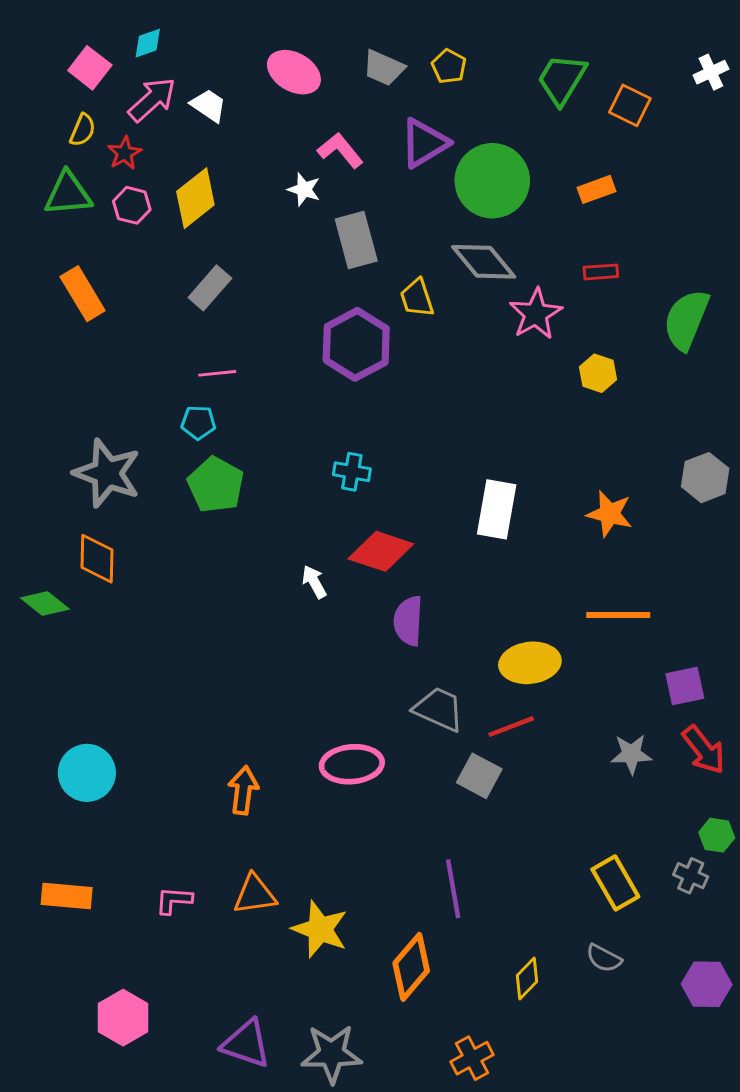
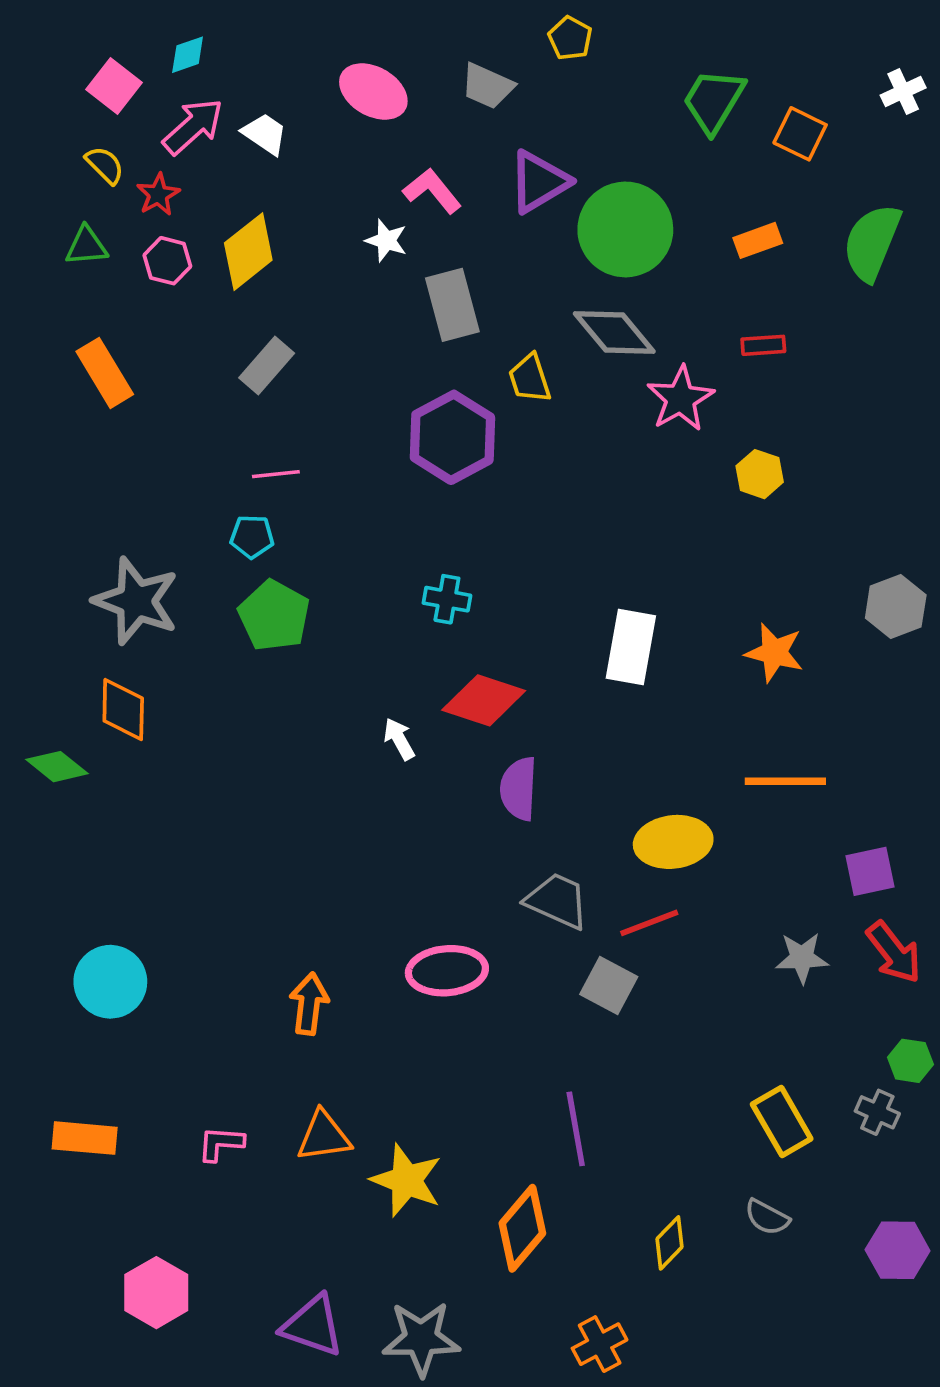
yellow pentagon: (449, 66) -> (570, 38), moved
yellow semicircle: (83, 130) -> (105, 165), turned -68
green triangle: (68, 194) -> (86, 246), size x0.7
green semicircle: (686, 320) -> (872, 242), moved

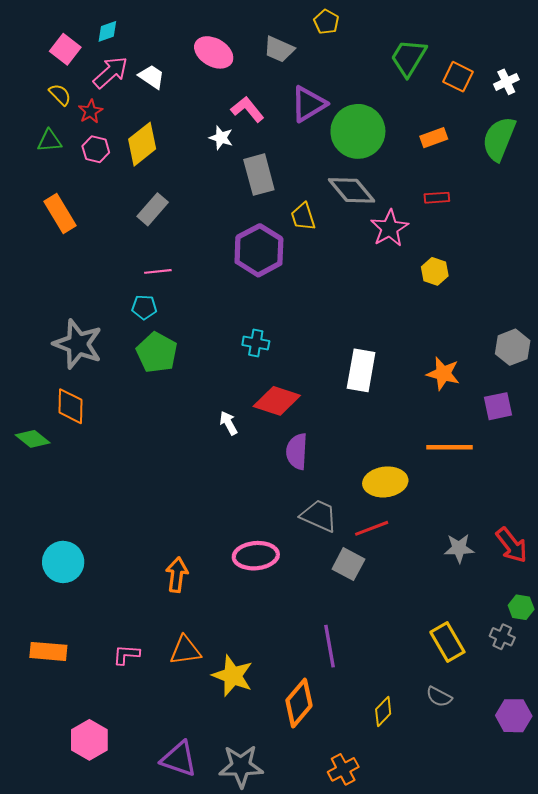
white cross: (903, 92) -> (506, 82), moved
purple square: (870, 871) -> (498, 406), moved

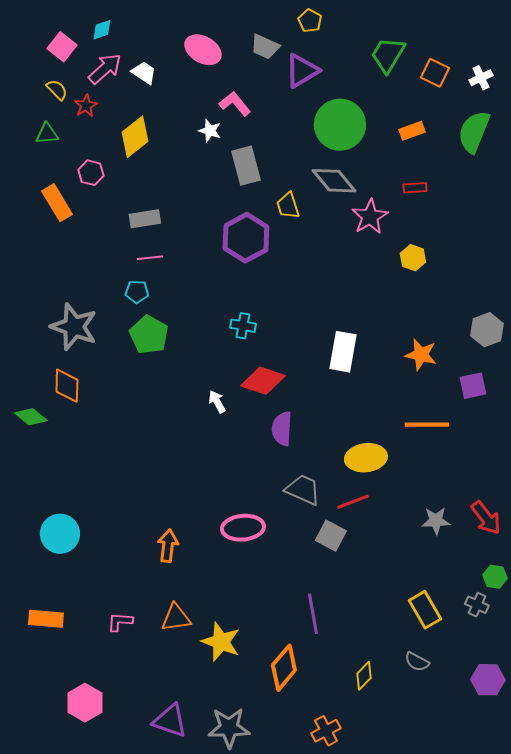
purple triangle: (308, 104) -> (302, 71), moved
pink hexagon: (96, 149) -> (91, 173), moved
gray rectangle: (153, 209) -> (145, 219), moved, turned 40

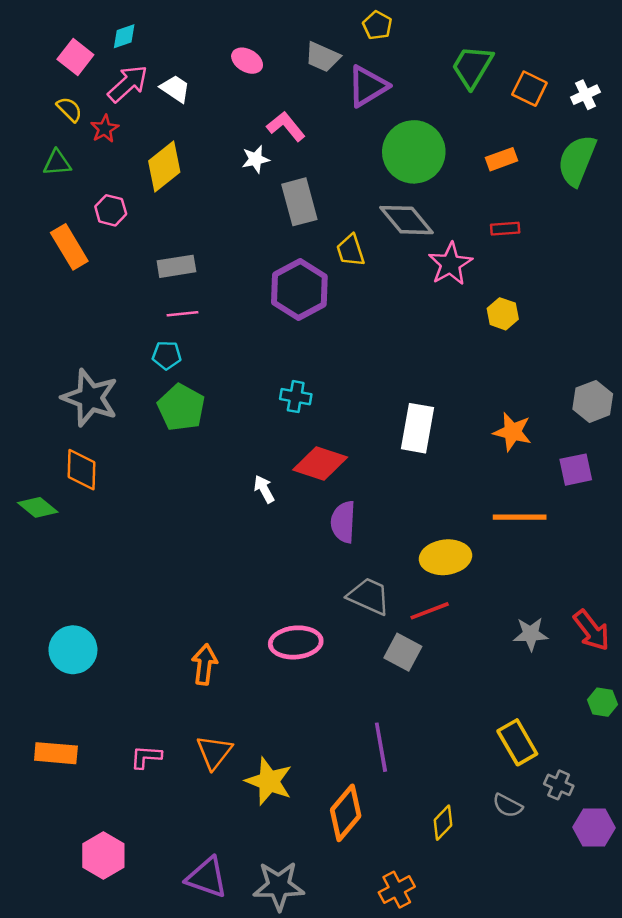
pink ellipse: (203, 50) -> (247, 61), size x0.7
white star: (210, 131) -> (256, 159), turned -30
gray cross: (477, 605) -> (559, 785), moved
orange triangle: (176, 618) -> (214, 752), turned -44

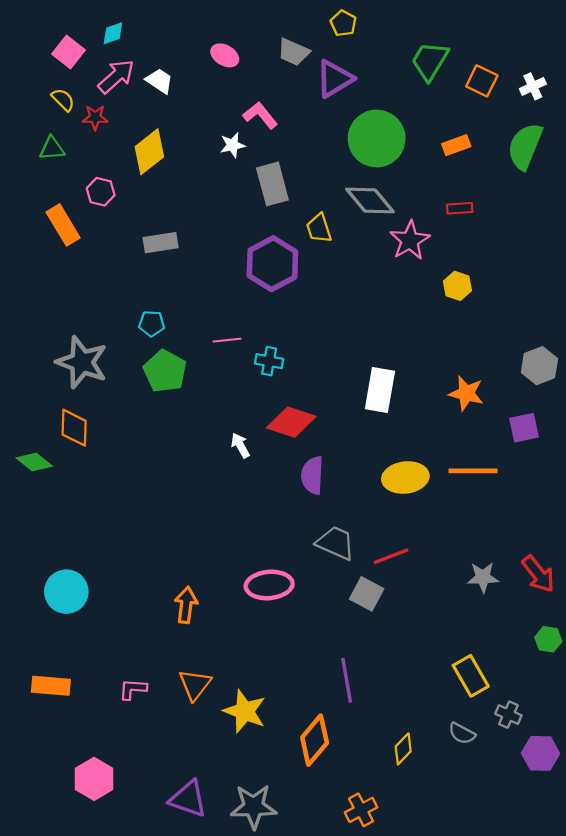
red star: (105, 129) -> (95, 117), turned 30
pink line: (183, 314) -> (227, 340), moved
yellow ellipse: (445, 557) -> (405, 478), moved

